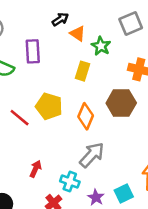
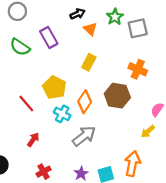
green star: (101, 46) -> (115, 17), moved
purple rectangle: (33, 51) -> (49, 37), turned -36
red line: (20, 118) -> (26, 104), moved
cyan cross: (70, 182) -> (62, 114), moved

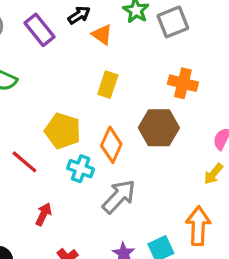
purple rectangle: (49, 37) -> (39, 30), moved

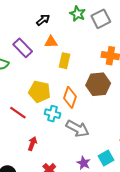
purple rectangle: (39, 30) -> (23, 48), moved
orange triangle: (102, 34) -> (51, 42), moved, turned -32
gray arrow: (119, 197) -> (77, 129), turned 80

